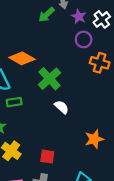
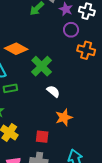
white cross: (102, 19) -> (87, 11), turned -35
orange star: (94, 139) -> (64, 117), moved

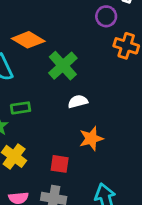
green rectangle: (10, 88) -> (21, 108), moved
white semicircle: (53, 91) -> (78, 101), turned -56

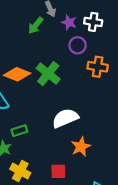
green cross: (63, 66) -> (48, 74), moved
white semicircle: (78, 101) -> (65, 118), size x1.6

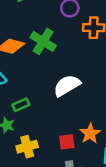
orange star: (81, 147) -> (90, 133), moved
yellow cross: (20, 171) -> (27, 147), turned -36

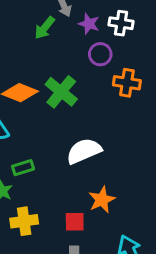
orange star: (90, 133) -> (102, 200), moved

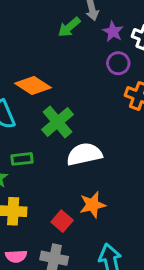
green cross: (61, 92) -> (58, 122), moved
red square: (75, 222) -> (62, 221), turned 30

